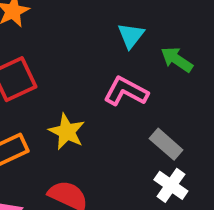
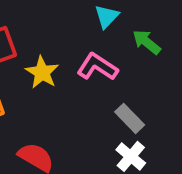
yellow star: (67, 132) -> (42, 72), moved

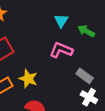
yellow star: (42, 72) -> (28, 79), moved

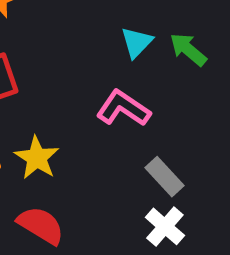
green arrow: (86, 31) -> (188, 49), moved

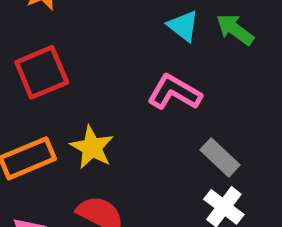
cyan triangle: (137, 42) -> (183, 26), turned -32

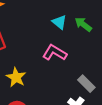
gray rectangle: (220, 157) -> (86, 84), moved

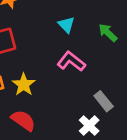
cyan triangle: (59, 22) -> (66, 25), moved

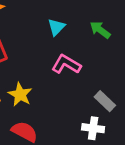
cyan triangle: (66, 25) -> (56, 27), turned 36
white cross: (89, 126) -> (93, 128), turned -30

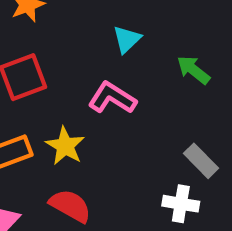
green arrow: (100, 30) -> (193, 70), moved
pink L-shape: (66, 64) -> (112, 98), moved

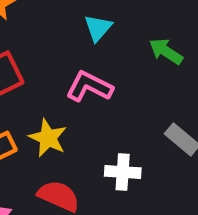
white cross: (181, 204) -> (123, 172), moved

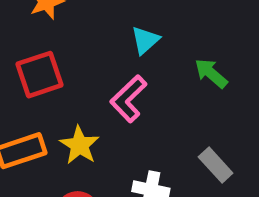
pink L-shape: (89, 87) -> (128, 99), turned -78

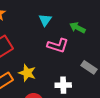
pink L-shape: (128, 99) -> (58, 45), moved, turned -105

